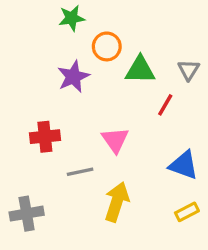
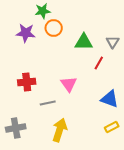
orange circle: (107, 46) -> (54, 28), moved
purple star: (73, 77) -> (26, 33), moved, turned 30
yellow arrow: (117, 202) -> (60, 130), moved

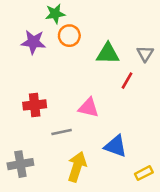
pink triangle: (69, 84) -> (89, 108), turned -42
blue triangle: (110, 99) -> (116, 146), moved
yellow rectangle: (112, 127) -> (144, 173), moved

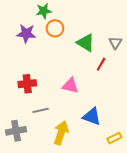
green triangle: (108, 54) -> (86, 43), turned 30
gray line: (62, 132) -> (41, 110), moved

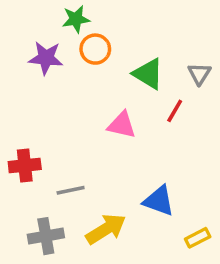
red cross: (27, 84) -> (25, 166), moved
pink triangle: (70, 86) -> (122, 125), moved
gray cross: (16, 131) -> (46, 236), moved
yellow arrow: (61, 133) -> (106, 229), turned 40

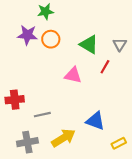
orange circle: (95, 49) -> (51, 39), moved

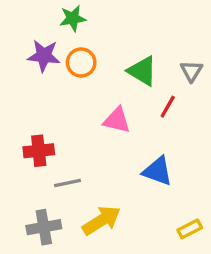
red cross: (15, 100) -> (39, 151), moved
blue triangle: (95, 121) -> (158, 171), moved

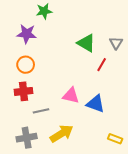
orange circle: (81, 62) -> (26, 65), moved
pink triangle: (117, 120) -> (71, 96), moved
yellow rectangle: (190, 229) -> (115, 139), turned 48

